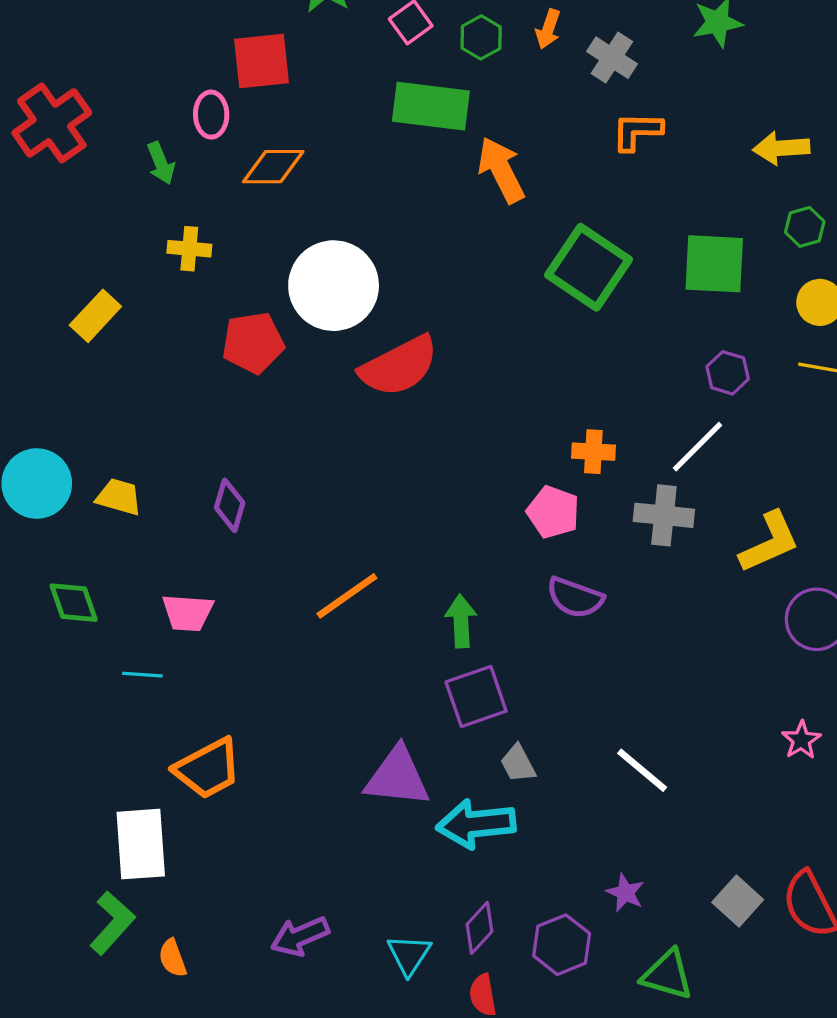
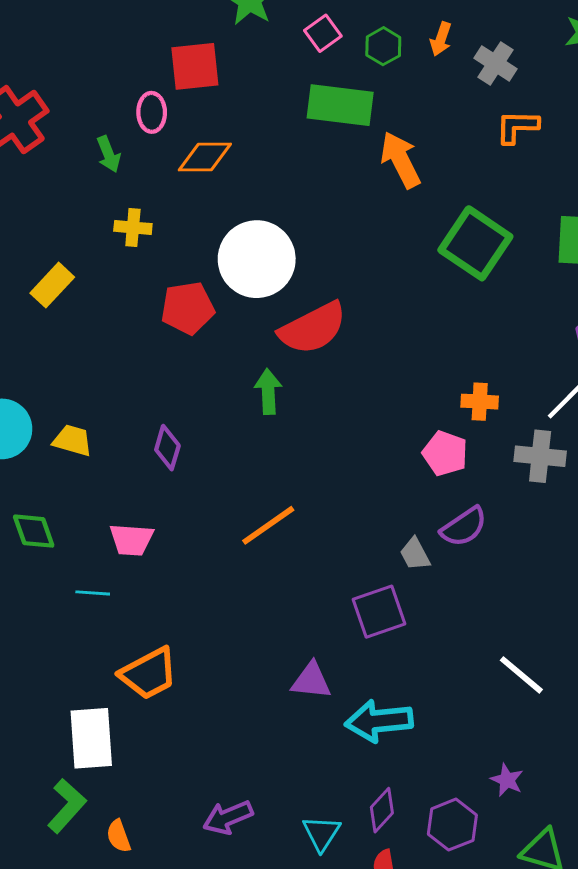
purple semicircle: (575, 598) -> (464, 527), turned -54
green arrow: (461, 621) -> (268, 391), moved
gray trapezoid: (518, 764) -> (415, 554), moved
purple triangle: (397, 777) -> (311, 681), size x0.7

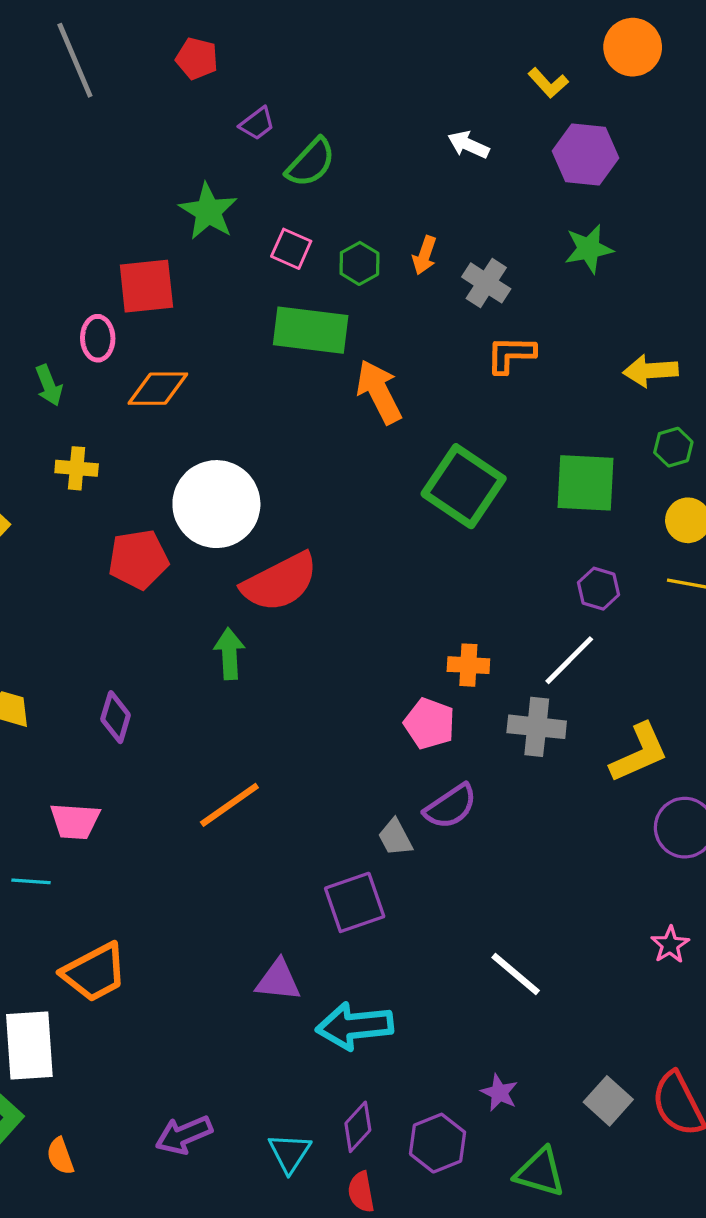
pink square: (323, 33) -> (291, 249), turned -30

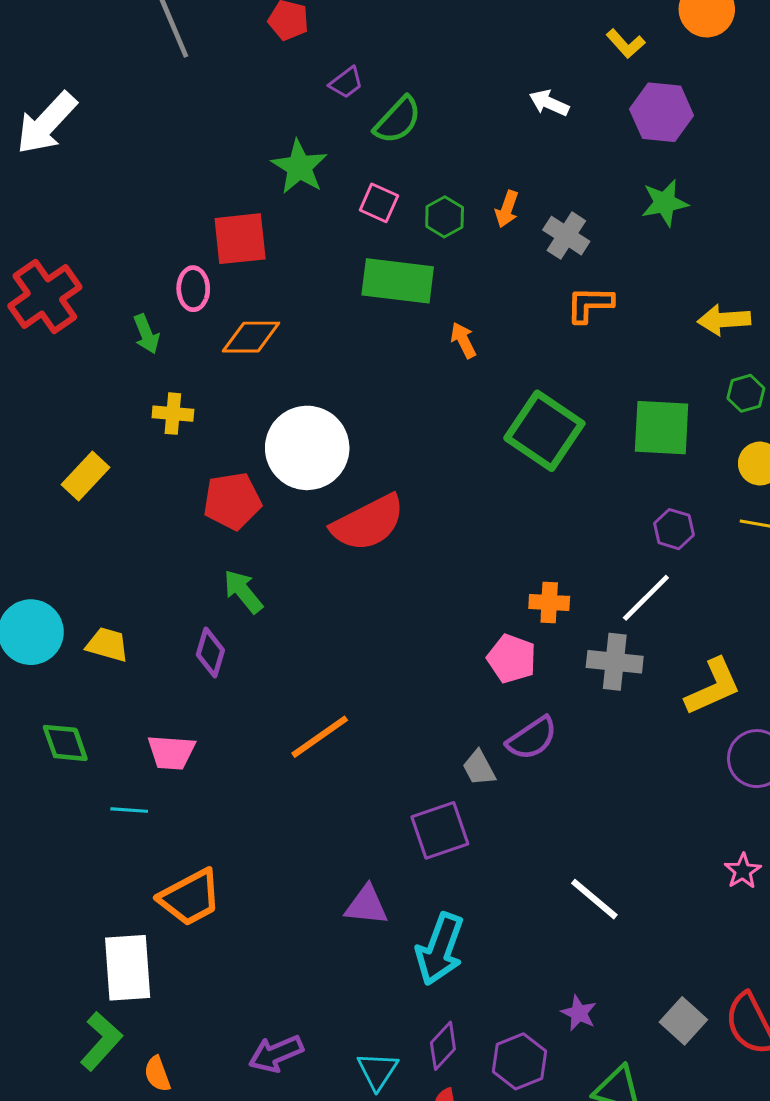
orange arrow: (379, 392) -> (463, 340), size x0.6
green arrow: (229, 654) -> (243, 592), moved, turned -36
cyan arrow: (355, 1026) -> (440, 949), turned -64

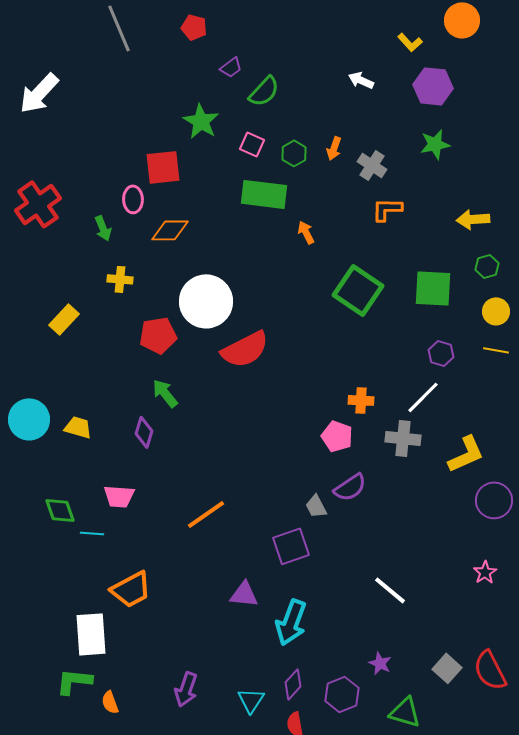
orange line: (320, 737) -> (206, 514), moved
green diamond: (65, 743) -> (60, 510), moved
green L-shape: (101, 1041) -> (74, 681), turned -126
purple arrow: (276, 1054) -> (186, 689), turned -48

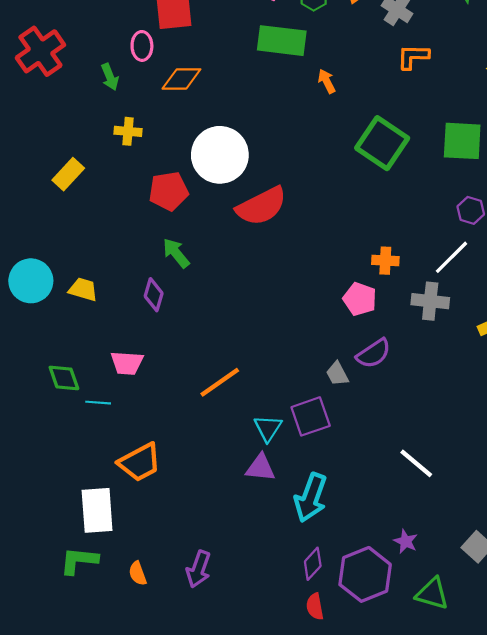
purple hexagon: (342, 694) -> (365, 574), size x1.4
cyan triangle: (251, 700) -> (268, 428), moved
orange semicircle: (110, 702) -> (138, 573), moved

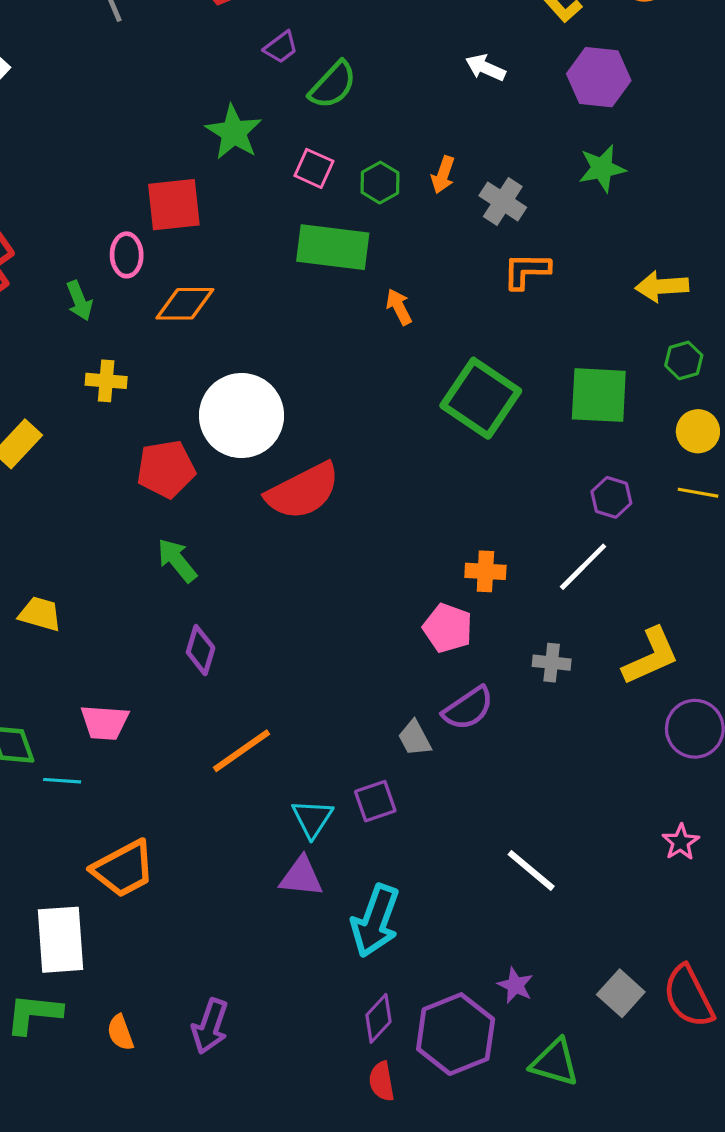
purple diamond: (154, 295) -> (201, 650), moved
gray cross: (430, 301) -> (552, 663), moved, size x0.7
purple square: (311, 416) -> (375, 801), size x0.7

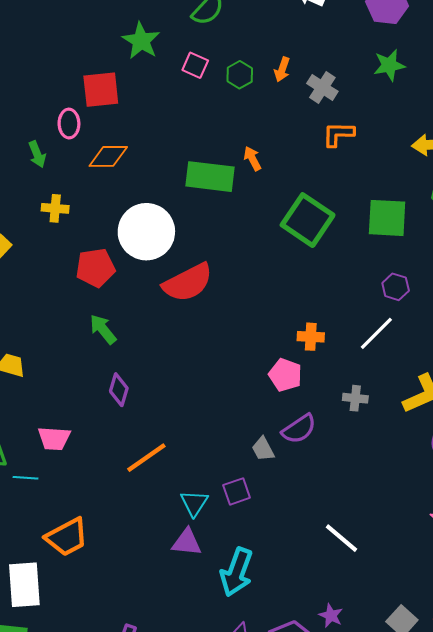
green rectangle: (333, 247) -> (210, 177), moved

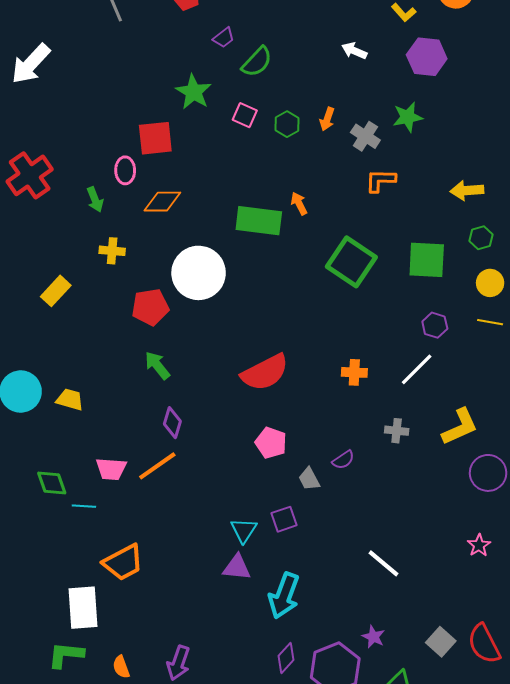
green star: (389, 65) -> (408, 117), moved
red semicircle: (188, 283) -> (265, 372), moved
pink pentagon: (285, 375) -> (271, 443), moved
purple semicircle: (299, 429) -> (343, 460), size x0.7
orange line: (146, 458) -> (157, 466), moved

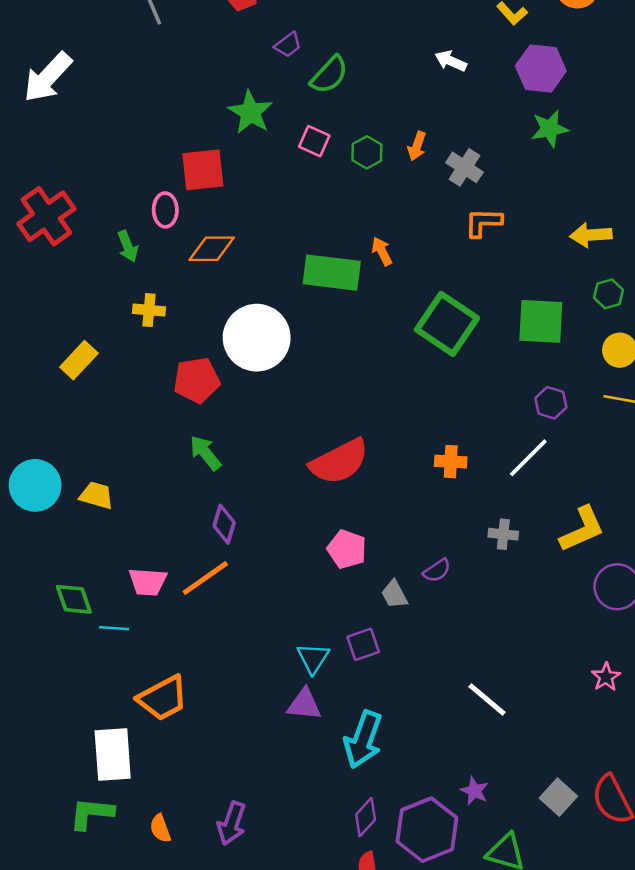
green star: (408, 117) -> (550, 129), moved

